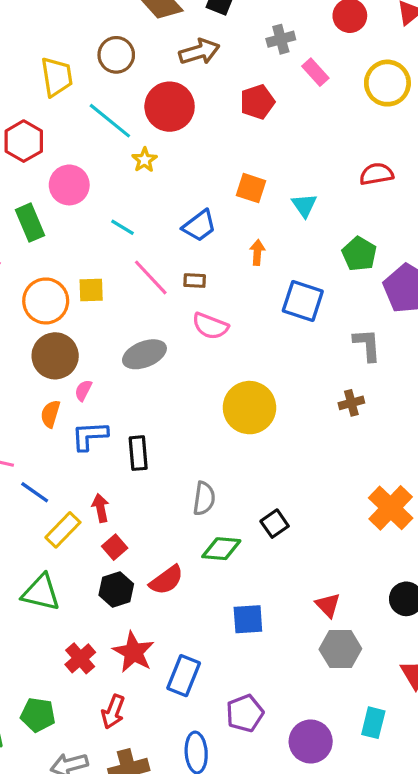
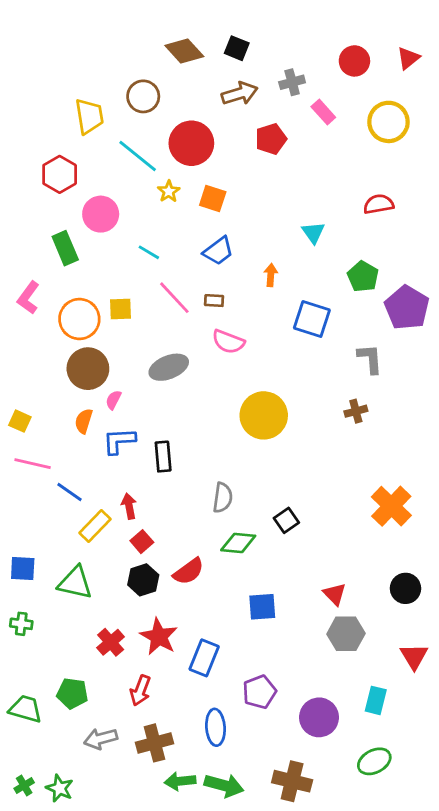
brown arrow: (199, 52) -> (240, 94), moved
orange square: (251, 188) -> (213, 198), moved

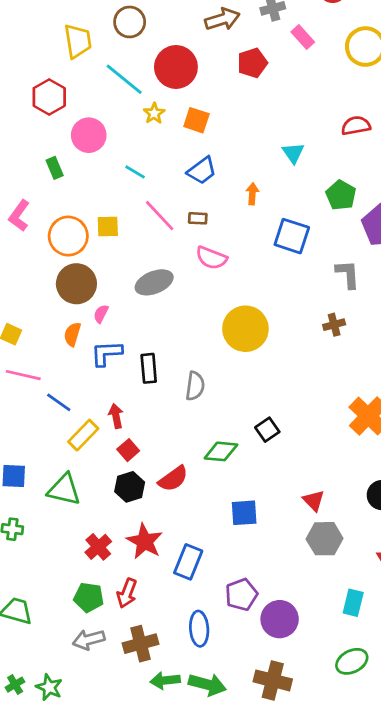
green rectangle: (65, 248) -> (55, 168), size x0.7
gray semicircle: (223, 498) -> (195, 386), moved
green pentagon: (72, 693) -> (89, 597), moved
purple circle: (319, 717) -> (280, 619), moved

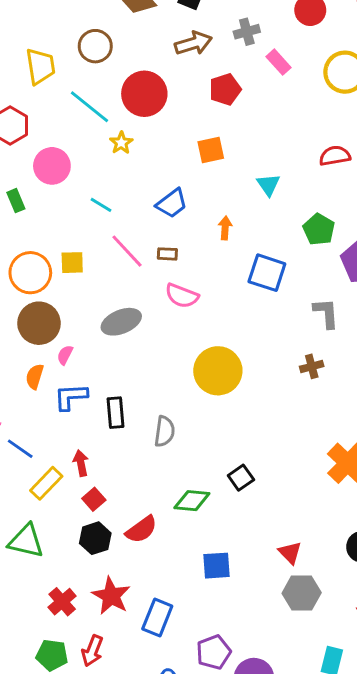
orange square: (196, 120) -> (211, 150), moved, turned -30

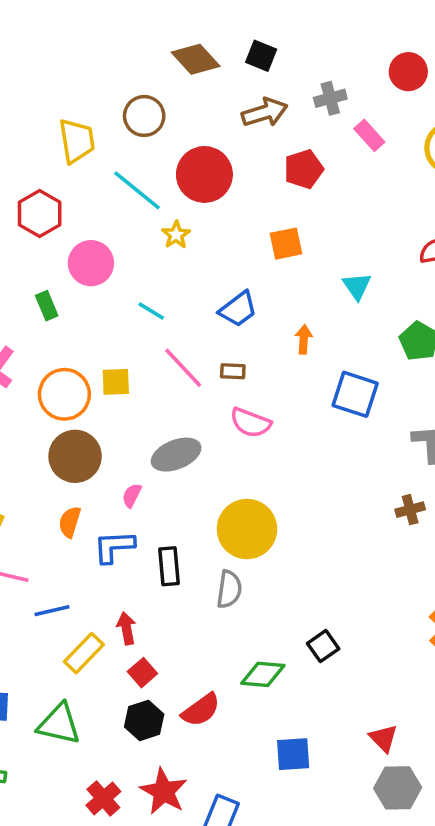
pink semicircle: (65, 355) -> (132, 495), moved
yellow circle: (218, 371) -> (247, 529), moved
blue line: (20, 449) -> (52, 611), turned -48

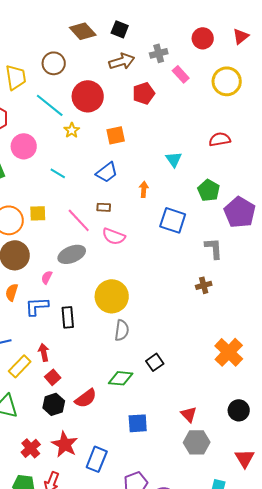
orange square: (286, 244) -> (116, 135), moved
pink line: (183, 368) -> (79, 220), moved
gray semicircle: (229, 589) -> (122, 330), moved

